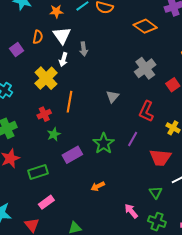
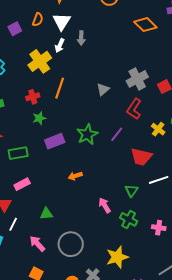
gray cross: (145, 68) -> (137, 79), moved

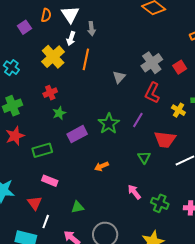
orange line: (60, 88) -> (86, 59), moved
pink rectangle: (22, 184) -> (50, 181), turned 56
green triangle: (131, 191) -> (144, 157), moved

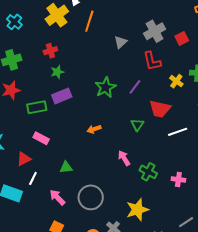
red L-shape: (152, 93) -> (152, 61), turned -45
purple rectangle: (77, 134) -> (62, 96), moved
red triangle: (35, 203) -> (24, 159), turned 35

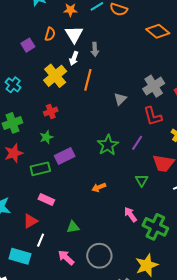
green star: (57, 72) -> (46, 137), moved
green cross: (148, 172) -> (155, 227), size x1.4

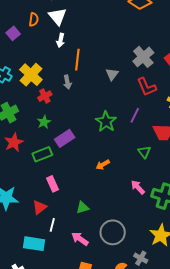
gray arrow: (95, 49) -> (67, 82), moved
yellow cross: (55, 76) -> (31, 75), moved
pink rectangle: (46, 199) -> (53, 184), turned 49

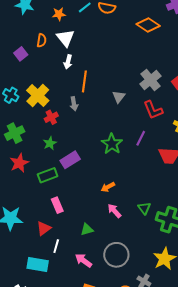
green triangle: (144, 152) -> (144, 208), moved
pink arrow: (138, 187) -> (114, 211), moved

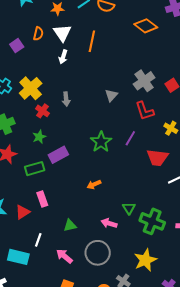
orange line: (84, 81) -> (92, 41), moved
red cross: (51, 117) -> (42, 111), turned -32
pink arrow: (114, 211) -> (109, 223), moved, turned -35
red triangle: (44, 228) -> (23, 212), moved

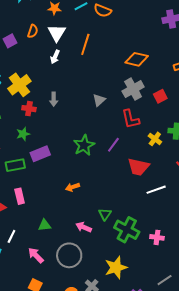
orange diamond: (146, 26) -> (137, 59), moved, turned -30
red cross: (42, 111) -> (29, 109), turned -32

